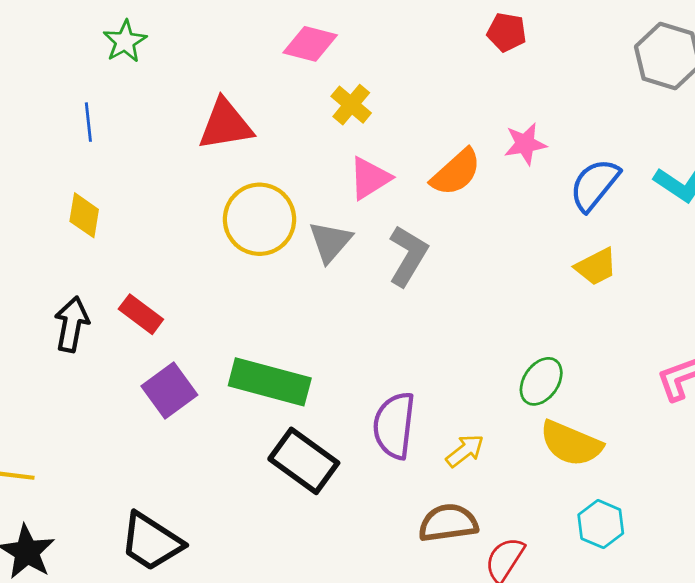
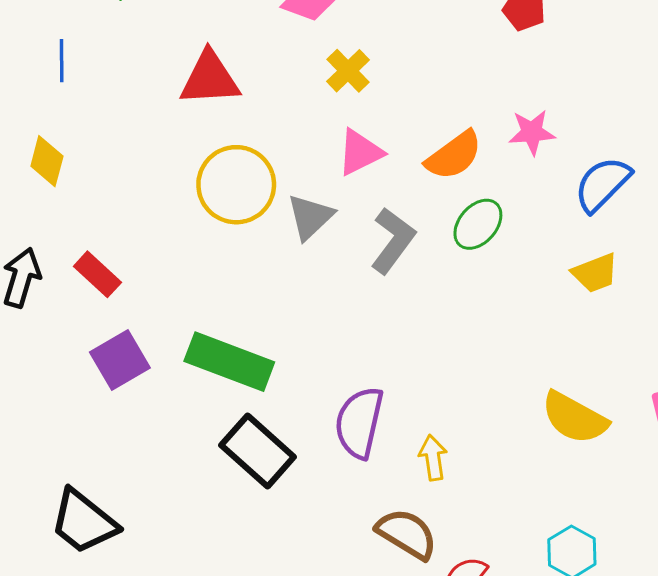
green ellipse: (541, 381) -> (478, 224), moved
yellow semicircle: (571, 443) -> (574, 418), moved
yellow arrow: (465, 451) -> (433, 458), turned -66
brown semicircle: (448, 523) -> (407, 534), turned 34

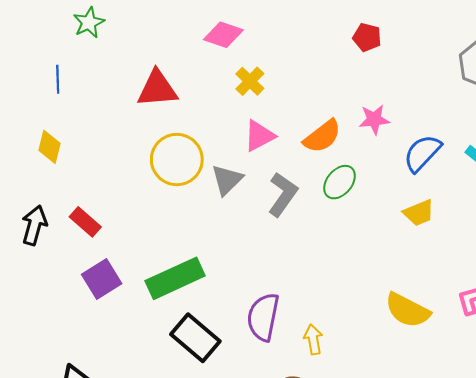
green rectangle: (229, 362) -> (175, 278), turned -44

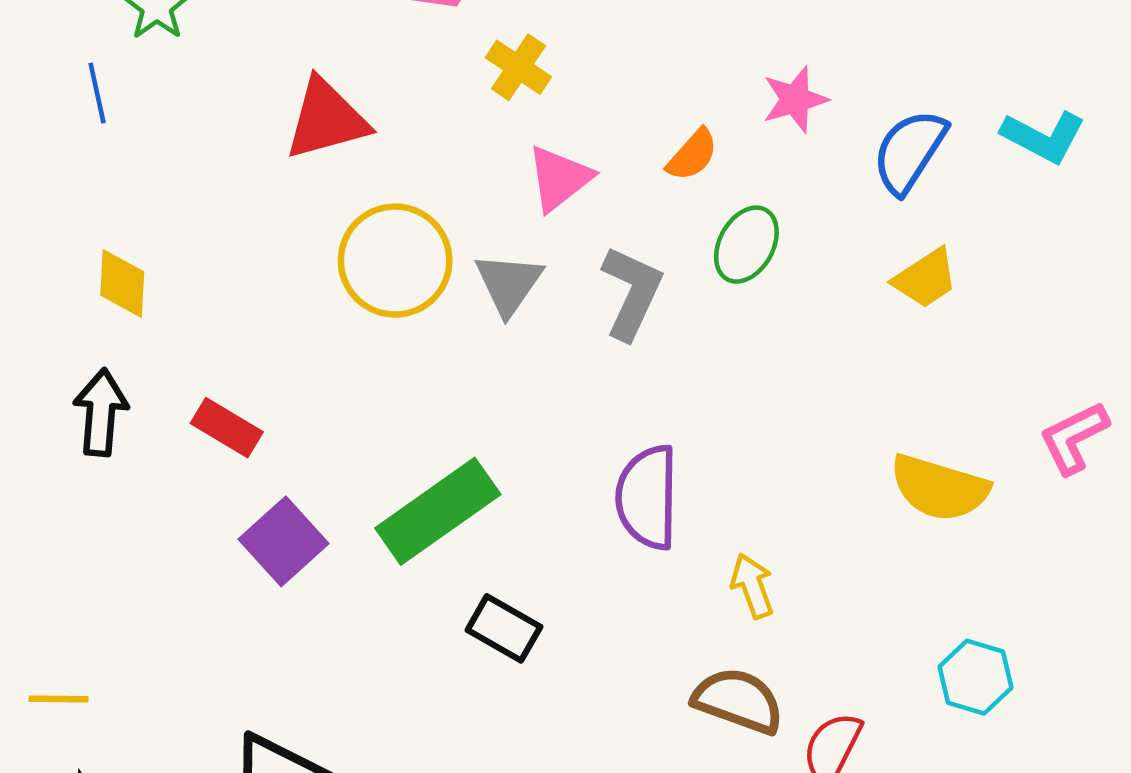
blue line: (58, 79) -> (97, 93), moved
orange semicircle: (322, 136) -> (692, 155), size x0.7
black arrow: (34, 225) -> (101, 412), moved
purple semicircle: (263, 317) -> (647, 497), moved
black rectangle: (195, 338) -> (504, 628), size x0.7

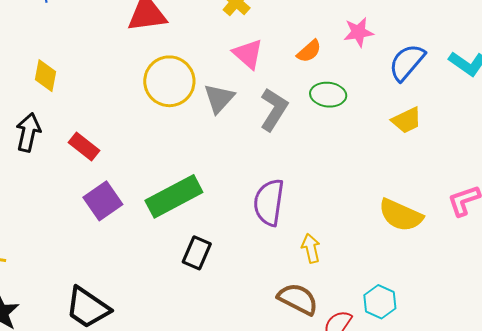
pink triangle: (559, 178) -> (248, 54), turned -48
green ellipse: (746, 245) -> (328, 95), turned 60
black rectangle: (504, 628) -> (197, 253), turned 76
cyan hexagon: (975, 677) -> (380, 302), moved

